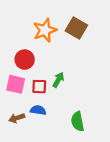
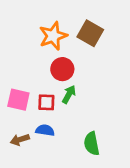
red circle: (25, 60) -> (62, 69), moved

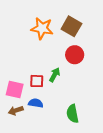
orange star: (53, 36) -> (42, 28), turned 30
red circle: (62, 69) -> (75, 55), moved
pink square: (18, 100) -> (15, 89), moved

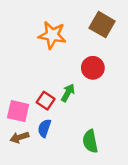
brown square: (71, 26) -> (102, 25), moved
red square: (37, 81) -> (46, 101), turned 32
blue semicircle: (36, 103) -> (44, 128), turned -80

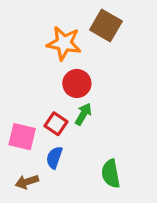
brown square: (102, 25) -> (106, 25), moved
red circle: (93, 68) -> (77, 83), moved
brown arrow: (19, 137) -> (27, 182), moved

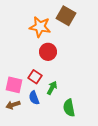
green arrow: (83, 114) -> (52, 88), moved
blue semicircle: (54, 158) -> (34, 98), turned -40
brown arrow: (27, 182) -> (13, 105), moved

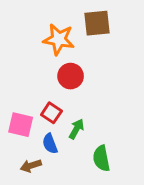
brown square: (66, 16) -> (97, 23), turned -36
brown arrow: (13, 105) -> (31, 166), moved

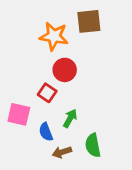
red square: (51, 113) -> (47, 93), moved
brown arrow: (31, 166) -> (62, 152), moved

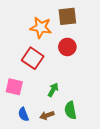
red circle: (65, 70) -> (67, 47), moved
red square: (47, 93) -> (33, 58), moved, size x1.5
blue semicircle: (46, 132) -> (23, 114), moved

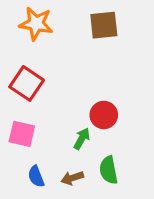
orange star: (41, 28) -> (36, 24), moved
red circle: (67, 47) -> (104, 115), moved
red square: (33, 58) -> (27, 83), moved

